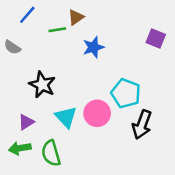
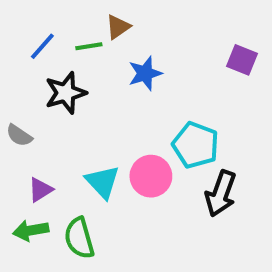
blue line: (27, 15) -> (42, 46), moved
gray semicircle: (12, 47) -> (19, 135), moved
black star: (42, 85) -> (66, 93), moved, turned 30

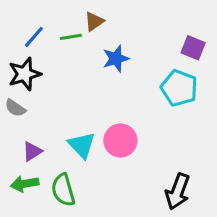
black star: (66, 93) -> (25, 74), moved
cyan pentagon: (196, 145) -> (179, 88), moved
black arrow: (221, 194) -> (178, 192), moved

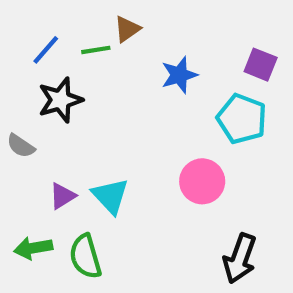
blue star: (116, 59) -> (179, 75), moved
black star: (25, 74) -> (60, 100), moved
pink circle: (120, 141) -> (202, 181), moved
purple triangle: (32, 151) -> (62, 196), moved

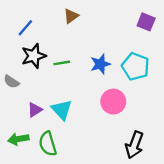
green line: (96, 50) -> (62, 63), moved
purple square: (261, 65) -> (146, 22), moved
blue star: (179, 75) -> (100, 64), moved

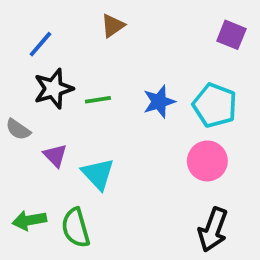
pink circle: (113, 102) -> (207, 161), moved
purple triangle: (35, 110) -> (55, 155), moved, turned -42

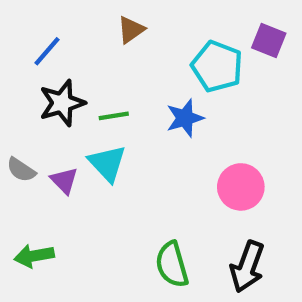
cyan pentagon: (215, 105) -> (217, 66), moved
gray semicircle: (18, 129) -> (21, 170), moved
cyan triangle: (98, 174) -> (107, 163), moved
green semicircle: (76, 228) -> (172, 265), moved

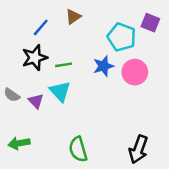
blue line: (47, 51) -> (41, 27), moved
pink circle: (241, 187) -> (135, 72), moved
green semicircle: (172, 265) -> (78, 149), moved

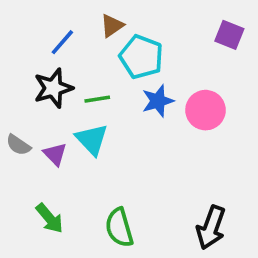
cyan pentagon: (122, 37) -> (141, 57), moved
green arrow: (19, 143) -> (50, 218), moved, turned -120

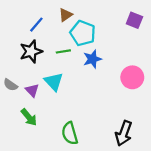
green line: (97, 99) -> (63, 51), moved
pink circle: (206, 110) -> (132, 77), moved
green arrow: (50, 218) -> (29, 117), moved

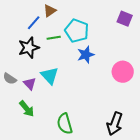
brown triangle: (65, 15) -> (50, 11), moved
green line: (63, 51) -> (54, 38), moved

